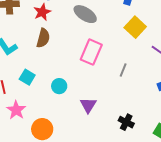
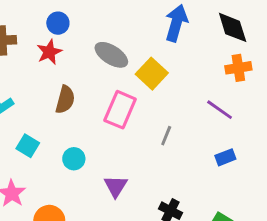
yellow square: (135, 27) -> (152, 74), moved
brown semicircle: (43, 38) -> (65, 100), moved

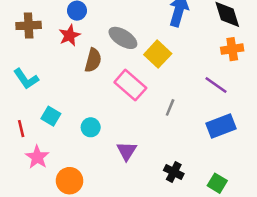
brown semicircle: (65, 100) -> (93, 60), moved
pink rectangle: (120, 110) -> (130, 85), turned -72
blue rectangle: (225, 157) -> (221, 126), size x1.6

